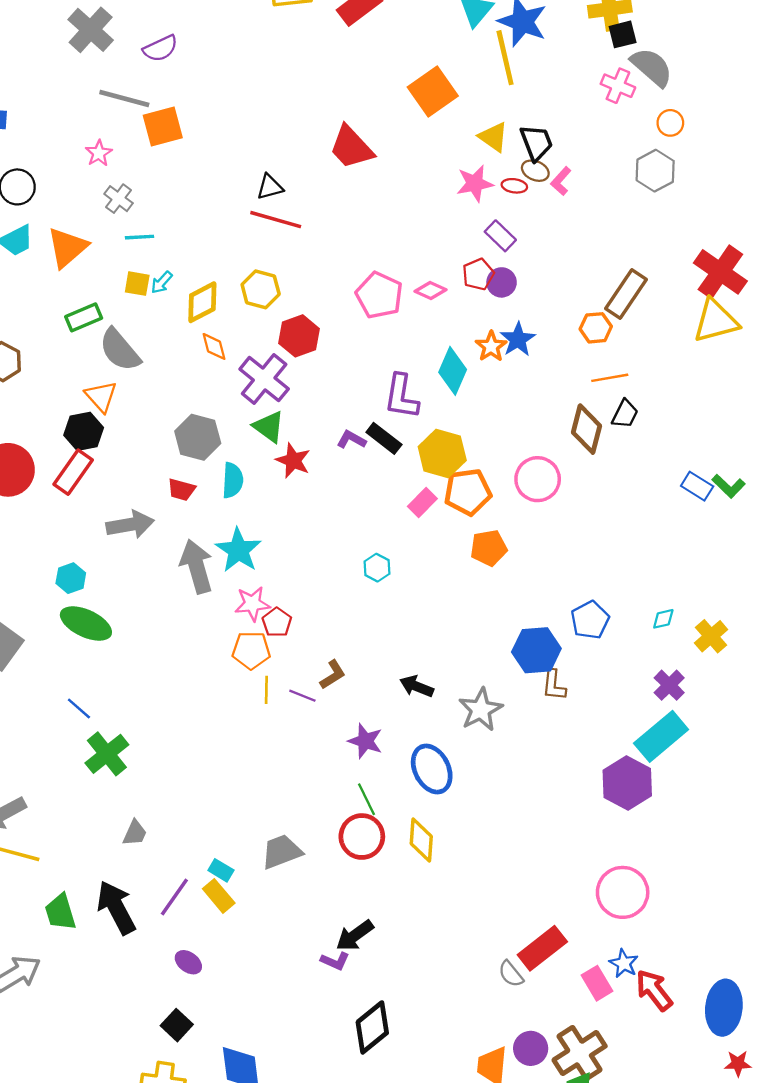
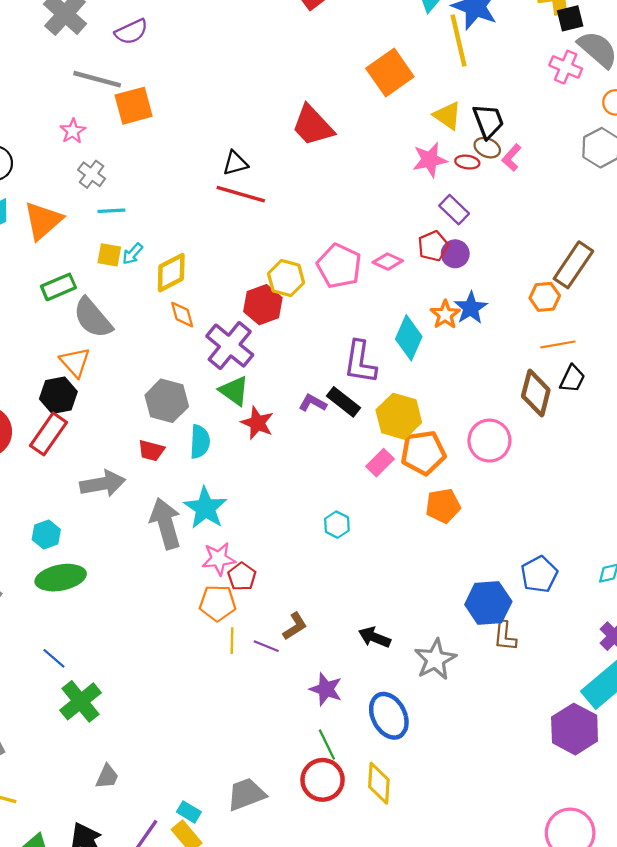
yellow hexagon: (261, 289) -> (286, 278), moved
green ellipse: (86, 623) -> (61, 578), turned -36

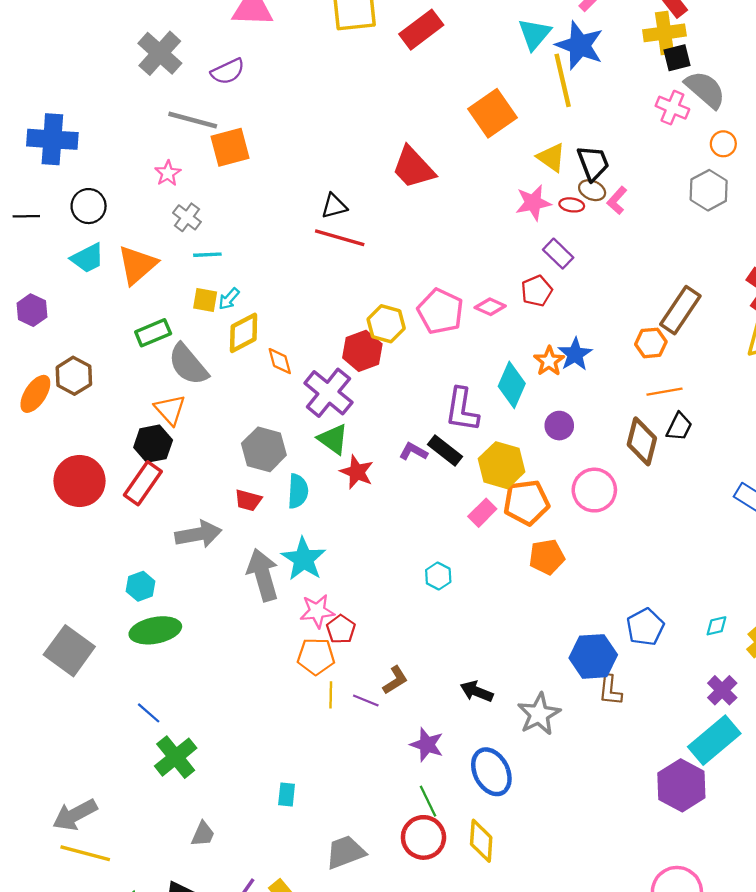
purple circle: (455, 254) -> (559, 426), moved
yellow diamond: (171, 273) -> (244, 333), moved
cyan rectangle: (189, 812) -> (287, 794), moved, turned 65

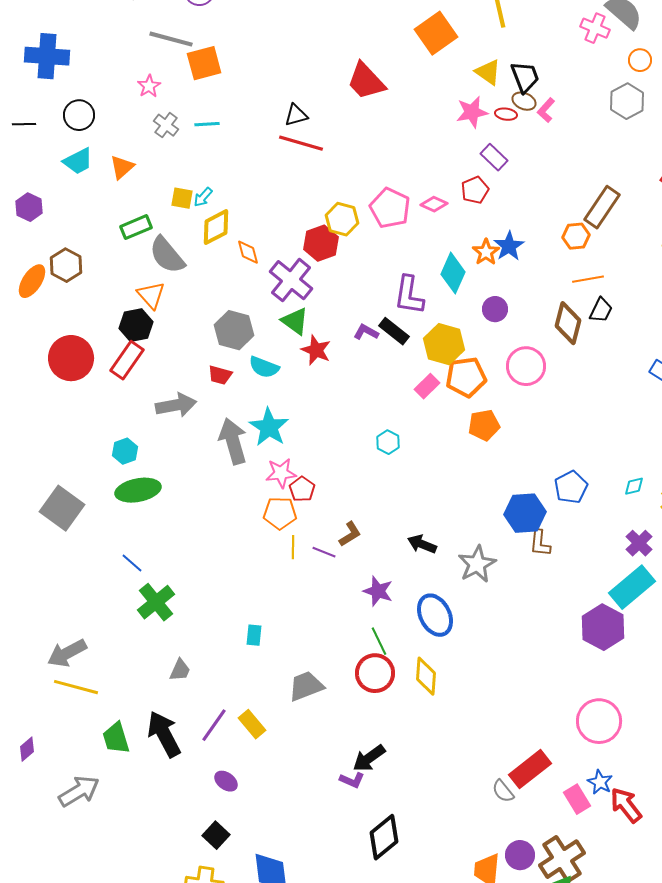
cyan line: (207, 255) -> (207, 124), moved
orange triangle: (137, 265) -> (122, 167), size x0.7
cyan semicircle: (298, 491) -> (264, 367), turned 108

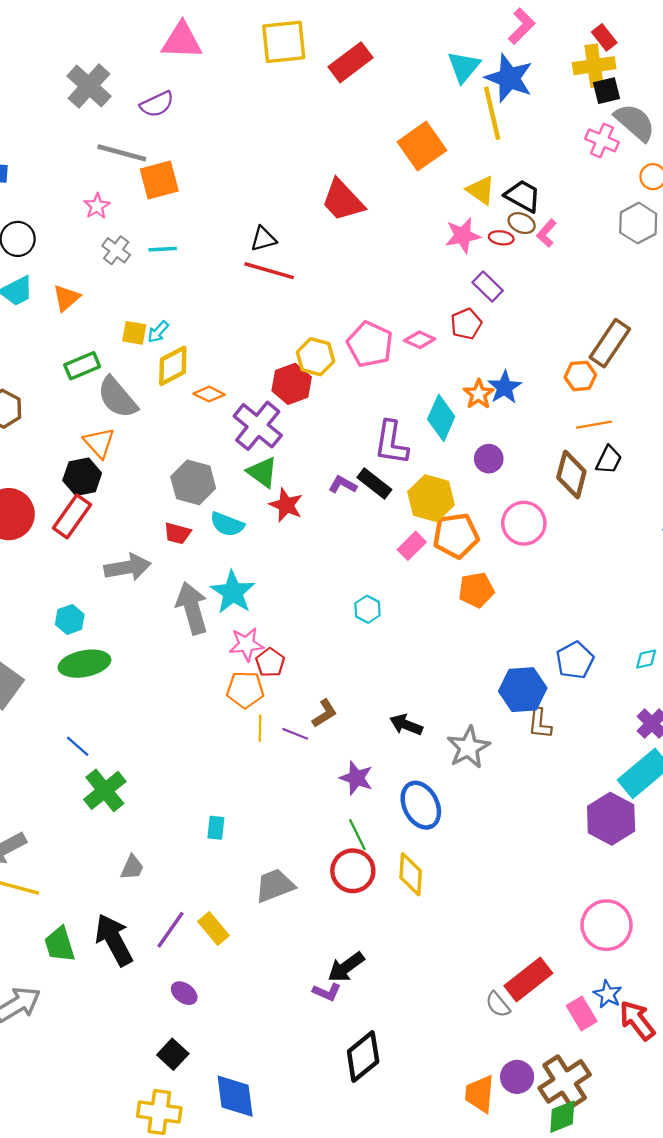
black trapezoid: (525, 77) -> (523, 196), turned -40
orange diamond: (248, 252) -> (209, 394), turned -48

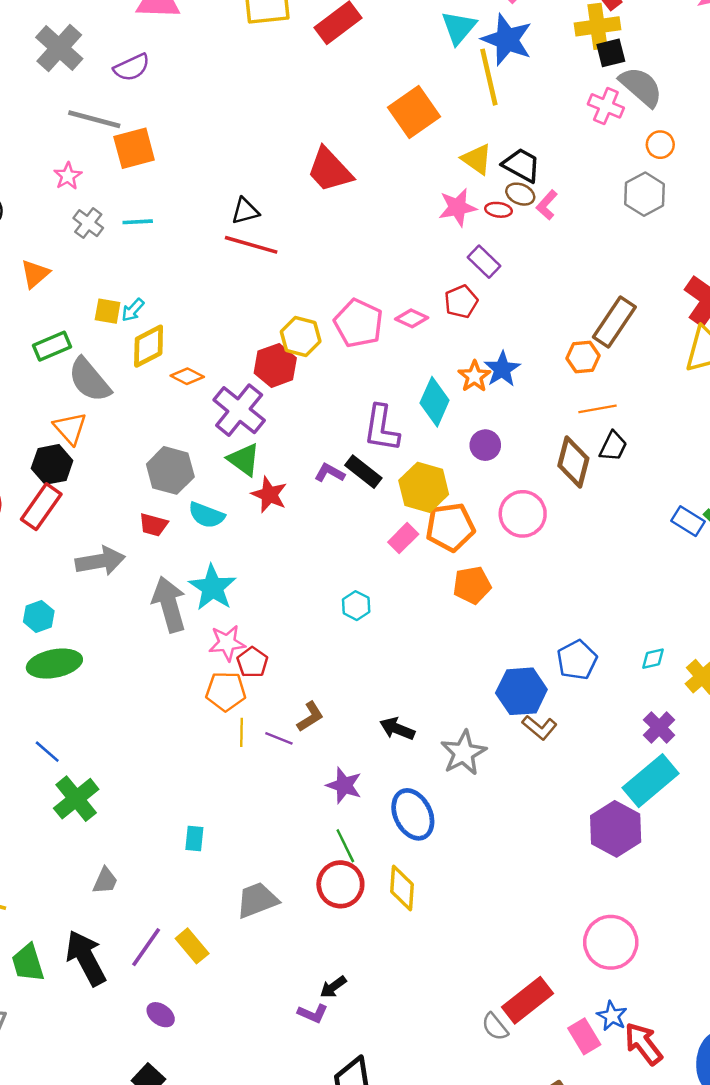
brown L-shape: (540, 724) -> (540, 727), turned -56
black arrow: (346, 967) -> (333, 987), size x0.7

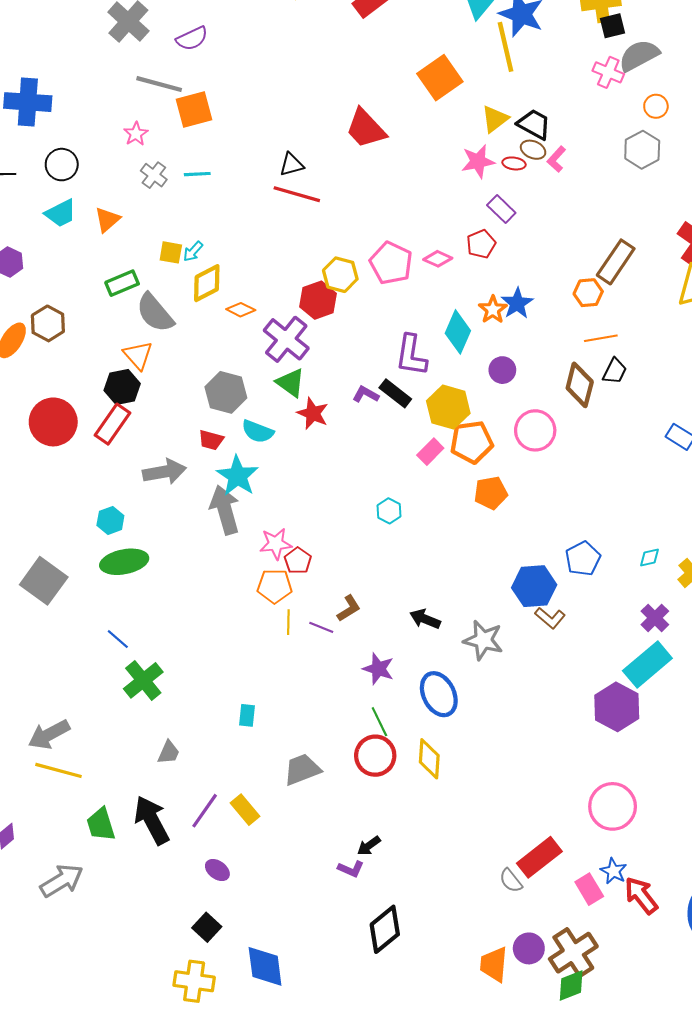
gray semicircle: (641, 87) -> (639, 55), turned -69
yellow triangle: (477, 159) -> (495, 119), turned 48
cyan star: (213, 588) -> (238, 476), moved
gray star: (464, 753) -> (483, 640), turned -30

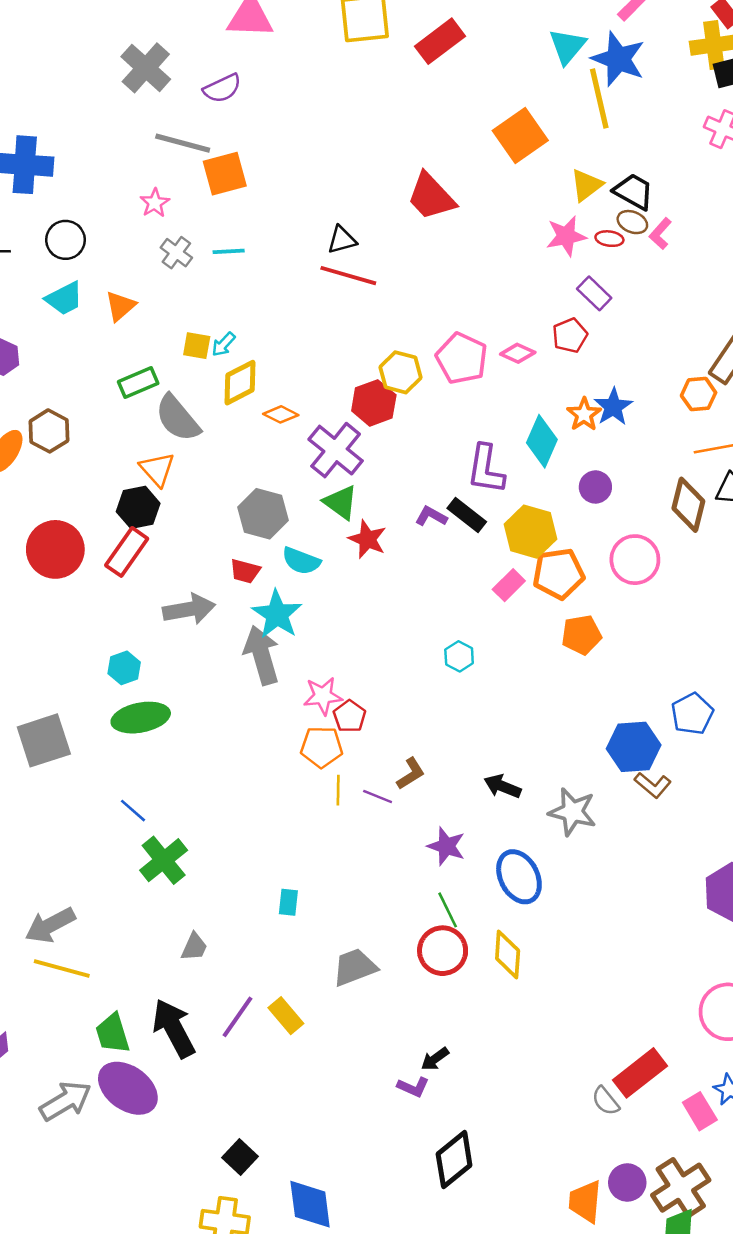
gray square: (44, 581) -> (44, 740), turned 36
purple ellipse: (217, 870) -> (128, 1088), moved, size x2.0

